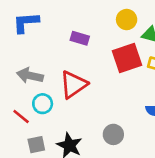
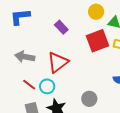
purple rectangle: (80, 38) -> (61, 27), turned 32
cyan circle: (43, 104) -> (47, 86), moved
red line: (21, 116) -> (29, 85), moved

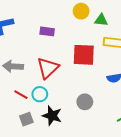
purple rectangle: (61, 27) -> (47, 31), turned -32
red square: (97, 41) -> (84, 55), moved, turned 30

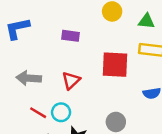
green triangle: (101, 20) -> (146, 21), moved
red triangle: (48, 68) -> (71, 80), size x0.7

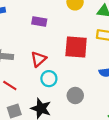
cyan circle: (61, 112) -> (49, 79), moved

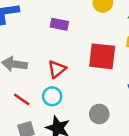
cyan circle: (49, 79) -> (52, 96), moved

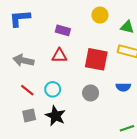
red triangle: (57, 69) -> (59, 56), moved, turned 35
gray circle: (99, 114) -> (91, 93), moved

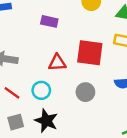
red triangle: (59, 56) -> (57, 63), moved

